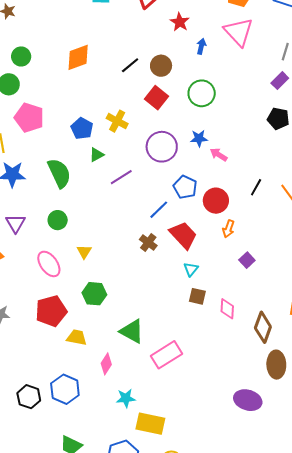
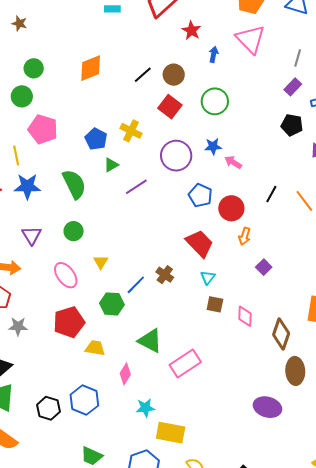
blue line: (159, 210) -> (136, 285), moved
brown cross: (148, 243) -> (165, 275), moved

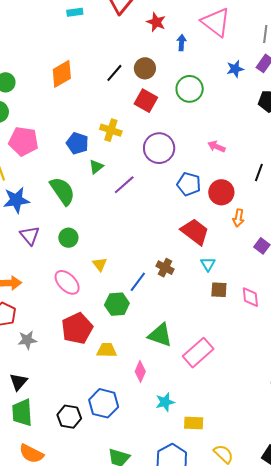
blue star: (213, 146) -> (235, 69), moved
purple triangle: (32, 235) -> (30, 235), moved
yellow rectangle: (171, 433) -> (194, 423), size x0.7

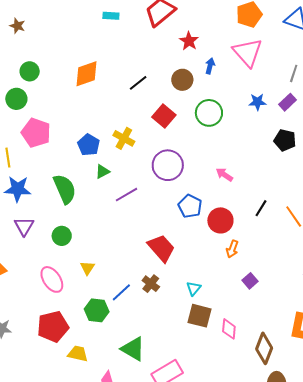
brown circle: (145, 68) -> (182, 80), moved
red trapezoid: (195, 232) -> (161, 248), moved
brown square: (219, 290) -> (199, 316), size x1.4

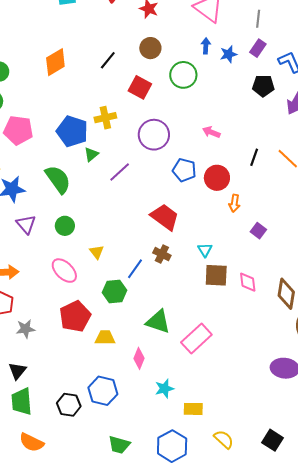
blue arrow: (210, 66) -> (206, 46), moved
yellow cross: (124, 138) -> (105, 118), turned -30
blue pentagon: (89, 145) -> (72, 131), size x1.4

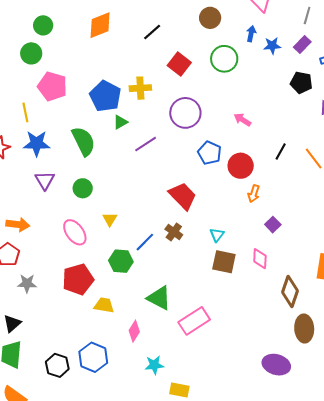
brown circle: (150, 48) -> (210, 18), moved
pink diamond: (248, 282) -> (260, 259), moved

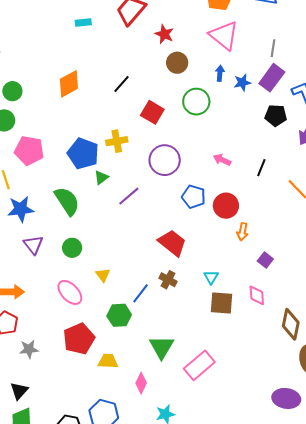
purple rectangle: (302, 44) -> (272, 78), size x1.5
black line: (281, 152) -> (261, 168), moved
green triangle: (159, 298) -> (162, 347), turned 40

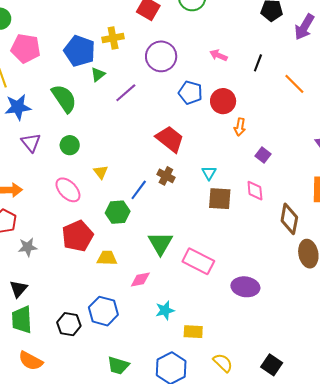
pink rectangle: (199, 365) -> (198, 261), turned 68
pink diamond: (141, 383) -> (140, 280), turned 55
purple ellipse: (286, 398) -> (245, 287), moved

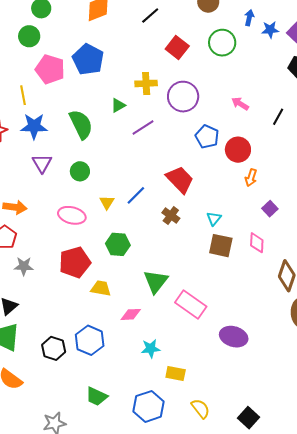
yellow cross: (113, 38) -> (146, 83), moved
blue pentagon: (79, 51) -> (88, 59), moved
pink ellipse: (68, 190) -> (72, 215), turned -40
blue line: (139, 190) -> (136, 195), moved

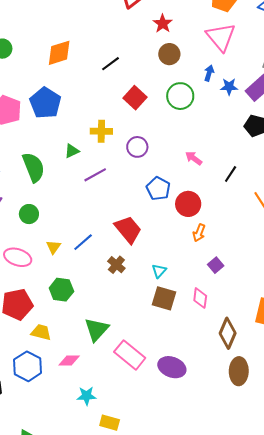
purple circle: (183, 97) -> (137, 147), size x0.7
purple ellipse: (234, 337) -> (172, 367), moved
blue hexagon: (90, 340) -> (28, 366), moved

